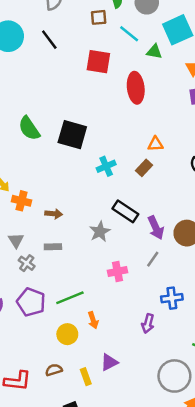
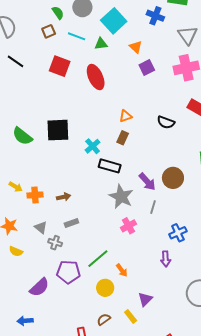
red square: (98, 62) -> (60, 66), turned 30
black rectangle: (125, 211) -> (110, 166), moved
gray star: (100, 232) -> (121, 197), moved, size x1.4

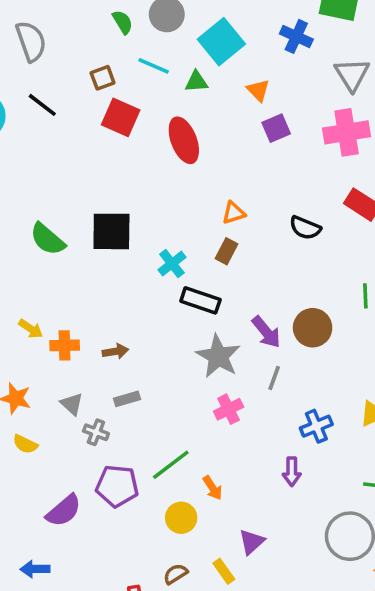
brown square: (49, 31) -> (103, 78), moved

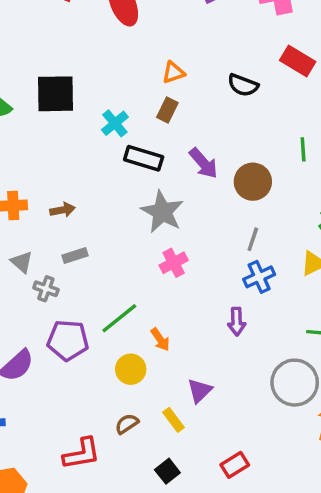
purple arrow: (266, 332) -> (204, 163), moved
gray line: (274, 378) -> (253, 239), moved

